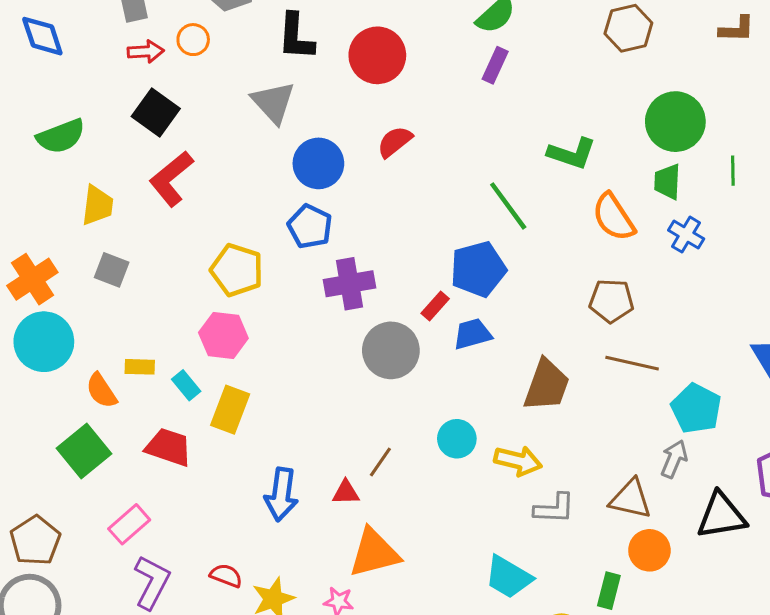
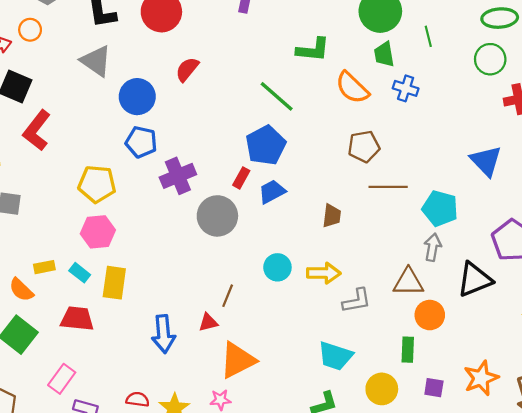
brown trapezoid: (547, 385) -> (332, 216), size x0.6

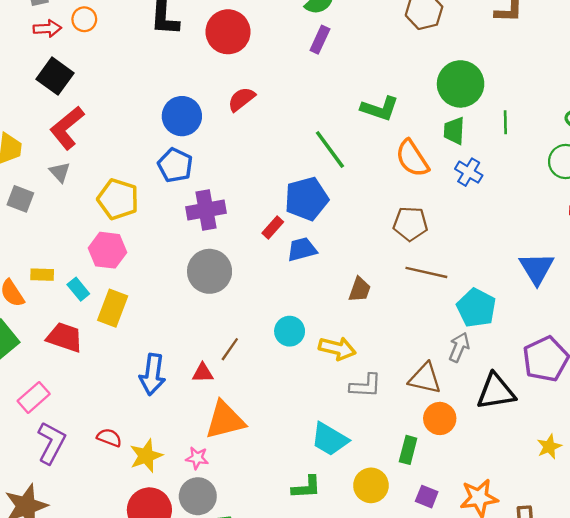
gray triangle: (96, 61) -> (60, 172), moved, size x0.6
gray circle: (217, 216) -> (210, 271), moved

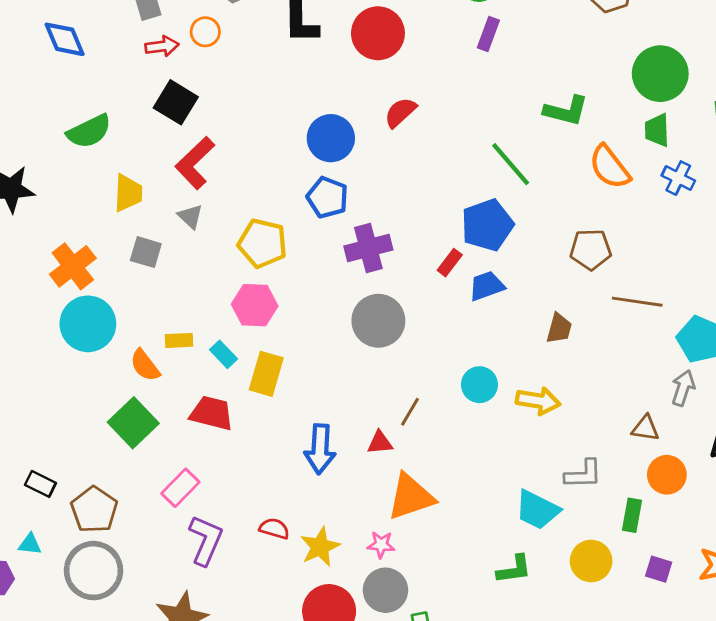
brown pentagon: (410, 224) -> (591, 249), moved
brown triangle: (425, 378) -> (645, 428), size x0.7
gray L-shape: (366, 386) -> (583, 474), moved

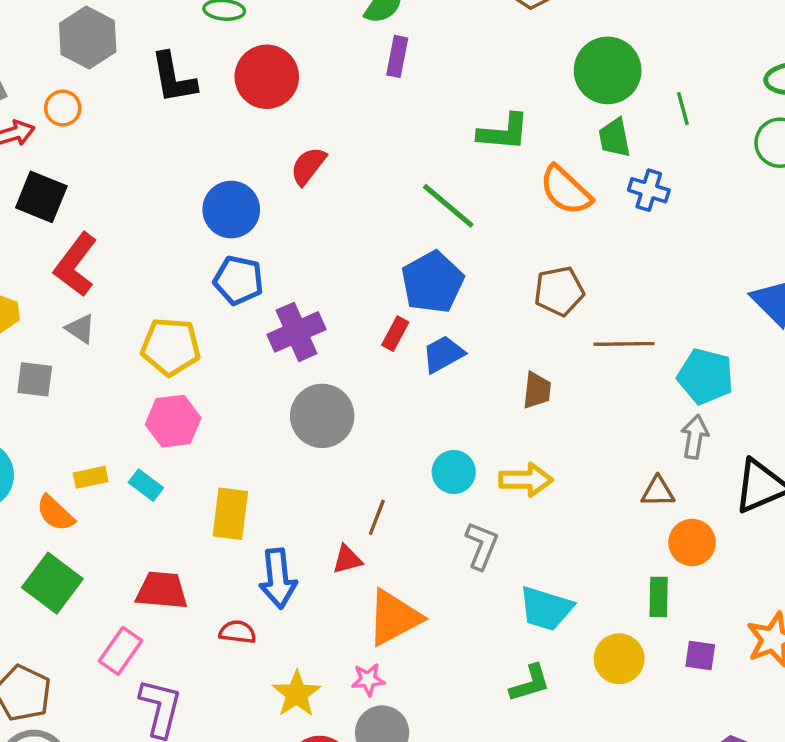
yellow rectangle: (266, 374) -> (230, 514), moved
red trapezoid: (212, 413) -> (162, 590), moved
gray L-shape: (583, 474) -> (482, 546), moved, turned -57
red semicircle: (274, 529) -> (237, 632), moved

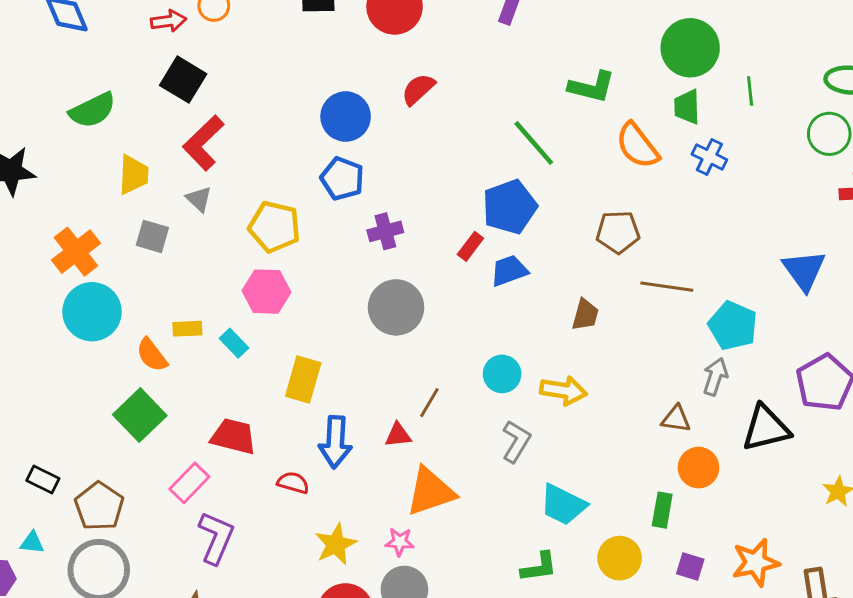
purple cross: (297, 332) -> (385, 231), size x0.7

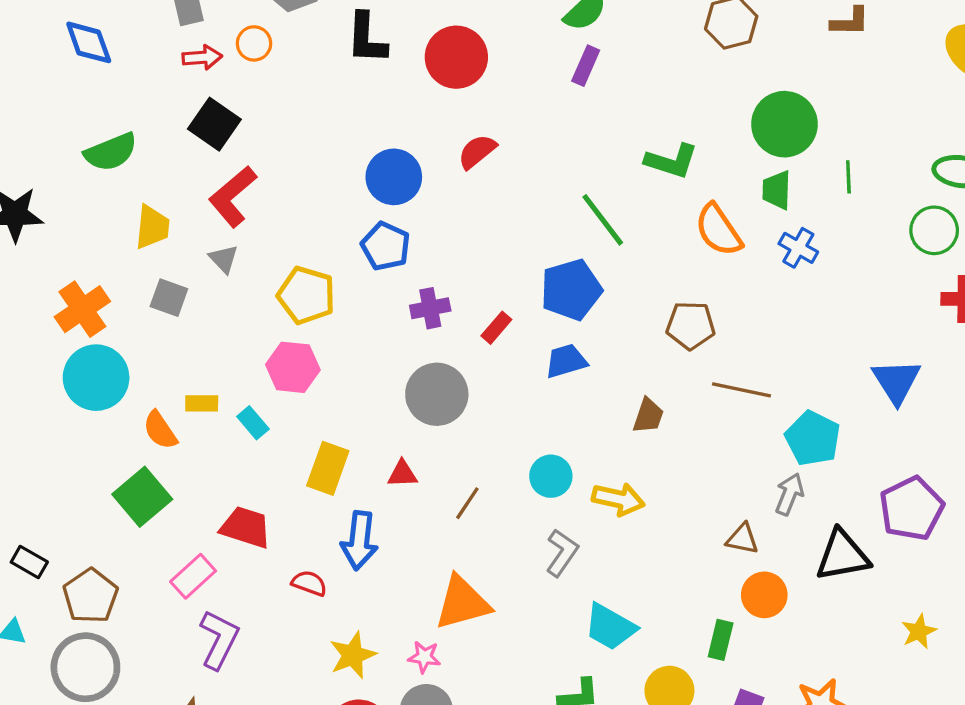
red rectangle: (470, 246) -> (496, 328), moved
red triangle: (398, 435) -> (402, 474), moved

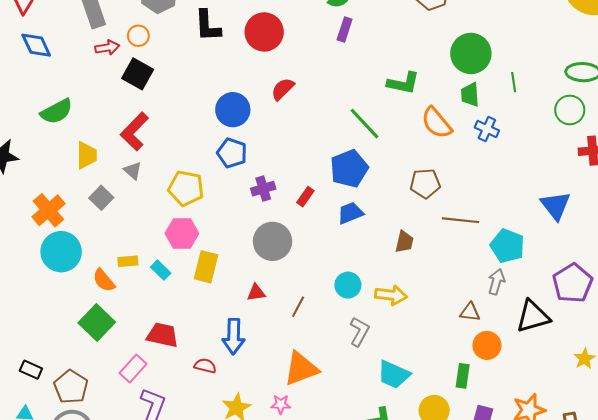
black square: (214, 124) -> (138, 74), moved
gray square: (169, 298) -> (101, 198), turned 30
yellow rectangle: (328, 468) -> (206, 267), moved

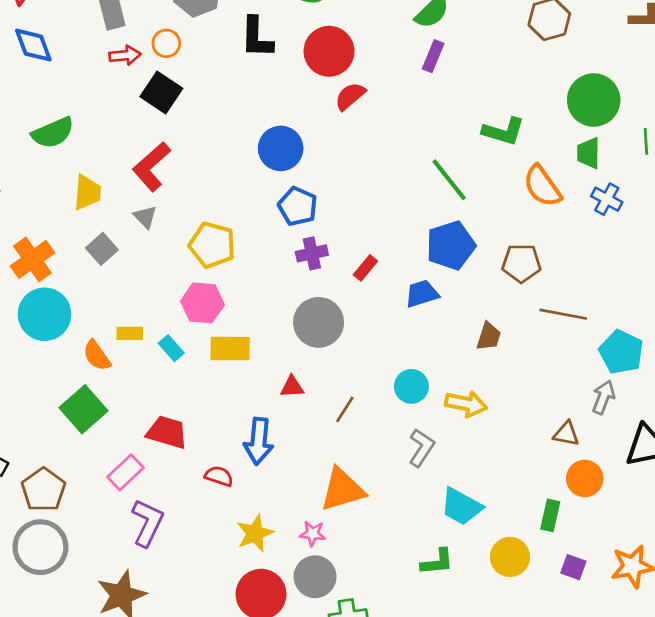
red semicircle: (283, 89) -> (350, 96), moved
blue pentagon: (232, 153) -> (298, 206), moved
blue pentagon: (349, 169) -> (451, 246), moved
yellow rectangle: (206, 267) -> (230, 349), turned 72

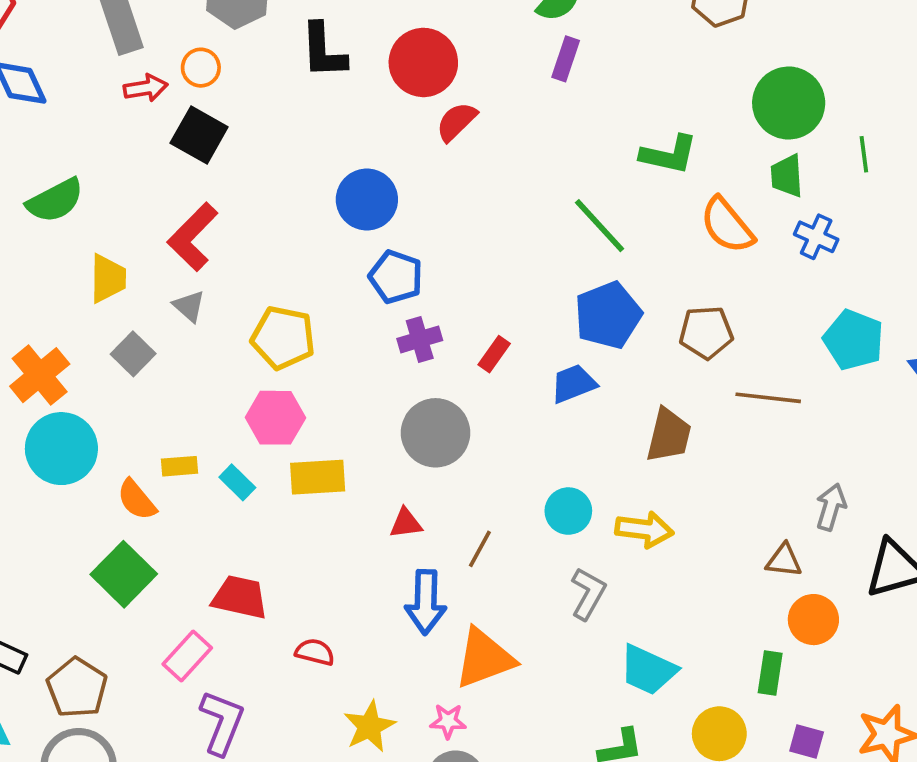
brown trapezoid: (489, 336) -> (669, 435), size x1.4
cyan pentagon: (621, 352) -> (854, 340), moved
blue arrow: (259, 441) -> (426, 602), moved

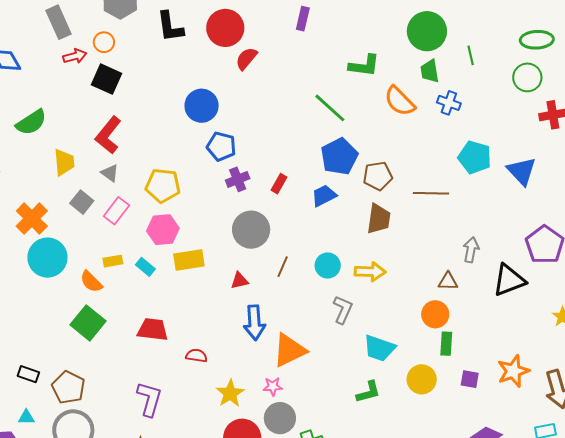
brown pentagon: (706, 332) -> (378, 176), moved
brown line: (480, 549) -> (283, 267), moved
orange circle: (813, 620) -> (435, 314), moved
pink rectangle: (187, 656) -> (116, 211), moved

